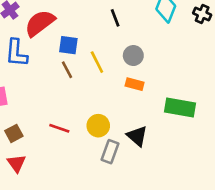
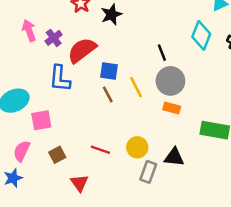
black line: (115, 18) -> (162, 53), moved
gray circle: (133, 56) -> (170, 81), size x1.5
black triangle: (137, 136) -> (174, 157), turned -35
red triangle: (16, 163) -> (79, 183), moved

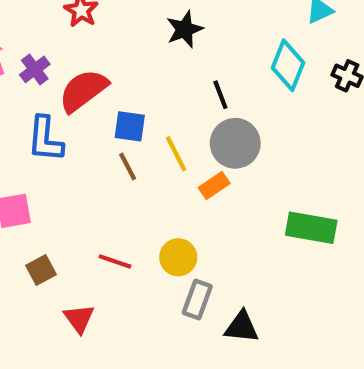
black star: (111, 15) -> (185, 29), moved
orange rectangle: (172, 108) -> (214, 186), moved, turned -49
black triangle: (174, 157) -> (242, 327), moved

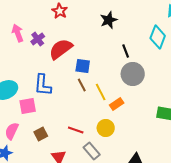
blue L-shape: (45, 139) -> (43, 85), moved
yellow line: (176, 154) -> (101, 92), moved
orange rectangle: (214, 186) -> (117, 104), moved
gray rectangle: (197, 299) -> (92, 151), moved, turned -60

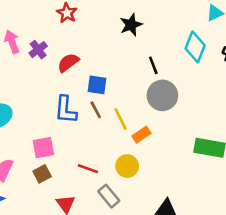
red semicircle: (61, 49) -> (68, 63), size x0.7
blue L-shape: (43, 85) -> (66, 110), moved
pink square: (28, 106) -> (43, 148), moved

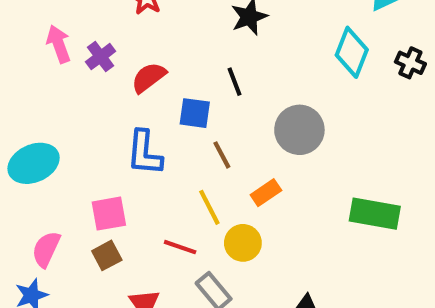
black line: (153, 65) -> (235, 82), moved
brown line: (96, 110) -> (222, 155), moved
yellow line: (121, 119) -> (209, 207), moved

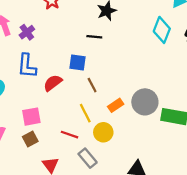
red semicircle: (149, 77) -> (53, 83), moved
black line: (235, 82) -> (94, 37), moved, turned -64
gray circle: (299, 130) -> (145, 102), moved
blue L-shape: (144, 153) -> (27, 66), moved

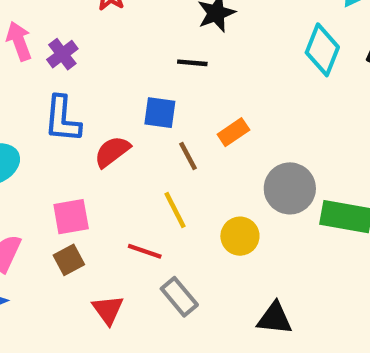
orange rectangle: (116, 105) -> (233, 132), moved
yellow circle: (103, 132) -> (240, 236), moved

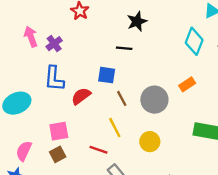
orange rectangle: (233, 132) -> (187, 84), moved
gray circle: (290, 188) -> (154, 100), moved

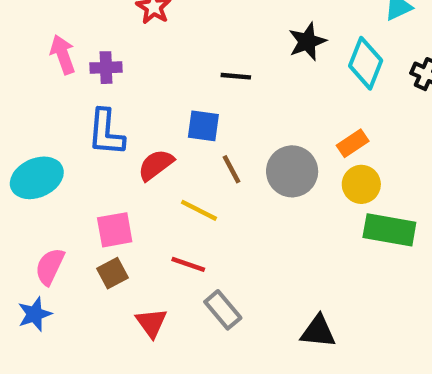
black star: (137, 21) -> (307, 42), moved
purple cross: (54, 44) -> (106, 68), turned 35
yellow line: (115, 128) -> (199, 210), moved, turned -36
yellow circle: (150, 142) -> (361, 184), moved

